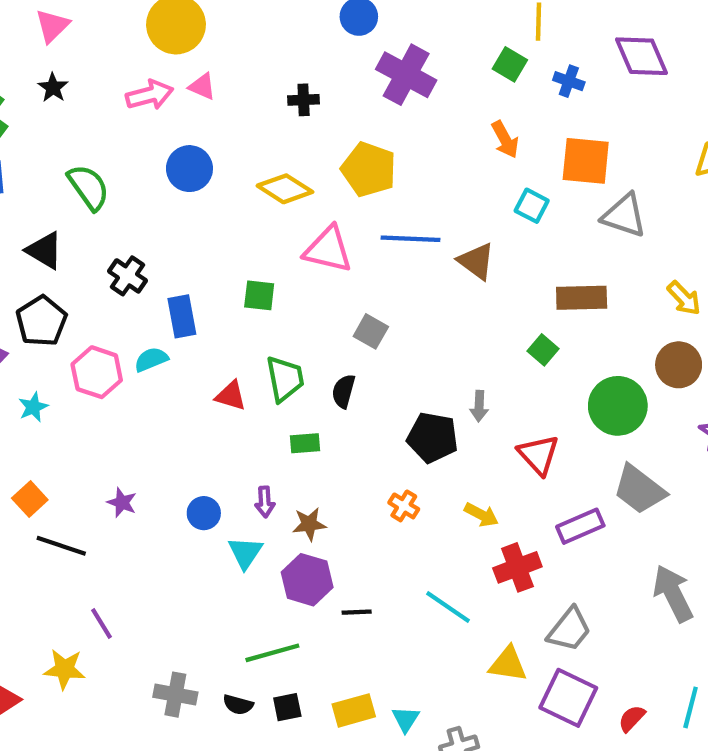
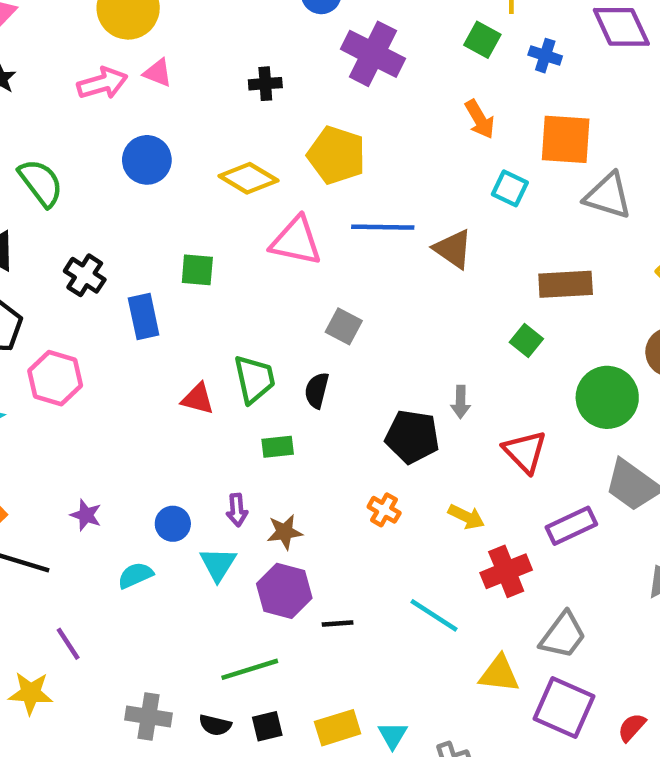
green square: (259, 295) -> (197, 270), moved
cyan semicircle: (151, 359) -> (135, 575), moved

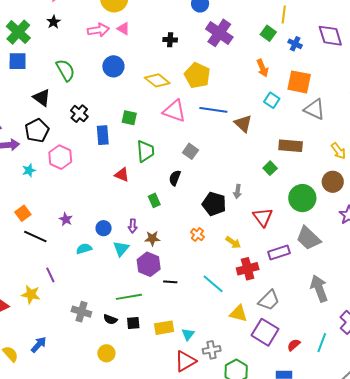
green trapezoid: (254, 379) -> (145, 151), moved
green rectangle: (278, 447) -> (154, 200), turned 64

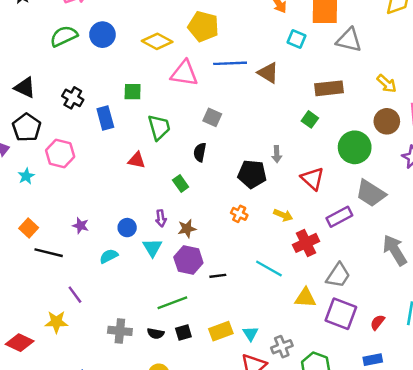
green semicircle: (65, 70) -> (64, 36), moved, turned -75

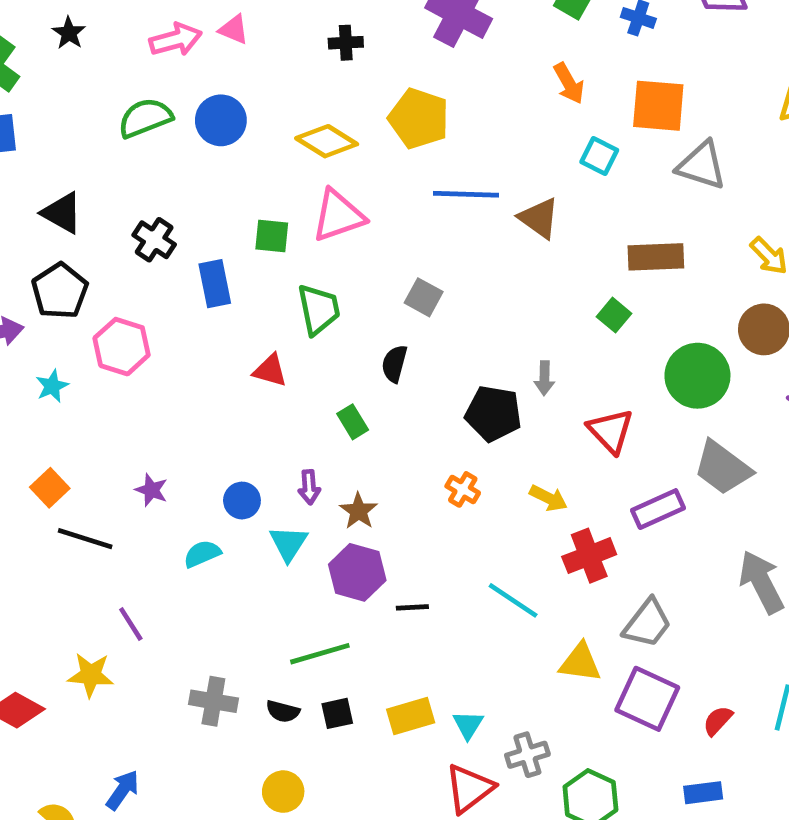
pink triangle: (184, 73) -> (338, 216), moved, turned -32
brown star: (187, 229) -> (359, 511), turned -30

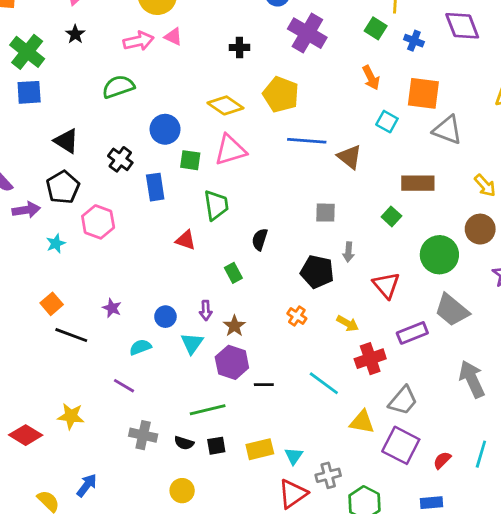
blue circle: (221, 120) -> (165, 129), moved
gray square: (424, 297) -> (326, 213), moved, turned -30
purple line: (131, 624) -> (124, 386), moved, turned -30

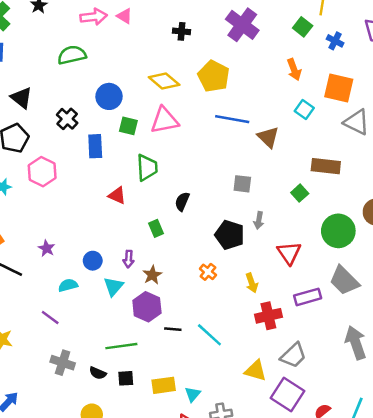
yellow arrow: (348, 323) -> (252, 283), turned 36
cyan line: (324, 383) -> (209, 335), moved

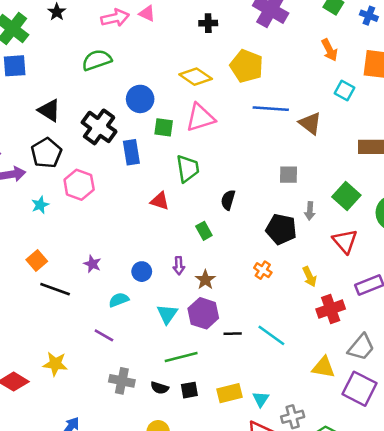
black cross: (67, 119) -> (99, 127), size x1.5
green square: (300, 193) -> (346, 196), moved, size x1.5
cyan triangle: (113, 286) -> (167, 314), moved

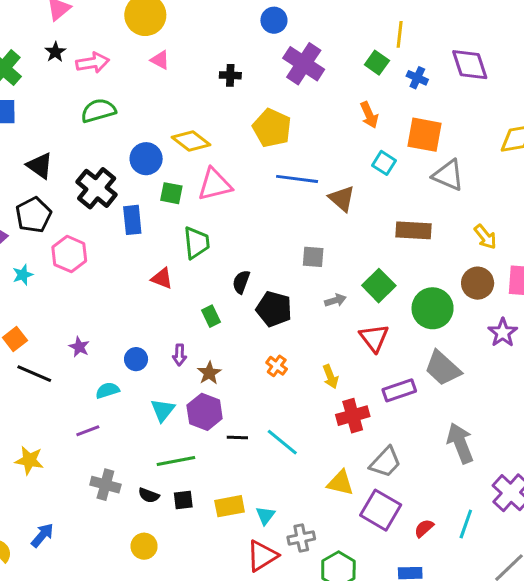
pink arrow: (115, 18) -> (93, 63), moved
yellow diamond: (196, 77) -> (191, 141), moved
gray arrow: (310, 211) -> (335, 300), turned -114
black pentagon: (281, 229) -> (274, 309), moved
purple line: (104, 335) -> (88, 431), turned -54

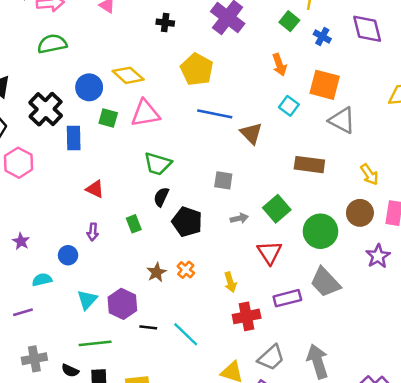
green trapezoid: (196, 243) -> (158, 164), moved, turned 108
purple arrow: (179, 355) -> (93, 232), moved
brown star: (209, 373) -> (156, 272), moved
gray arrow: (460, 443) -> (318, 361), moved
gray cross: (105, 485) -> (34, 359), turned -30

